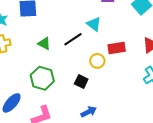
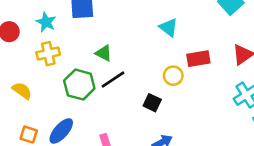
black line: (73, 39) -> (113, 79), moved
green hexagon: (42, 78) -> (79, 85), moved

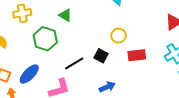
red rectangle: (198, 59) -> (137, 55), moved
black line: (113, 79) -> (74, 63), moved

